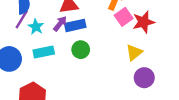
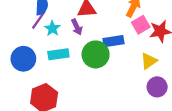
purple arrow: (60, 24) -> (77, 27), turned 112
blue rectangle: (75, 25) -> (113, 41), moved
green circle: (81, 50) -> (96, 54), size x1.5

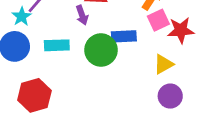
cyan star: (52, 28) -> (22, 17), moved

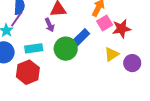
blue rectangle: (124, 36) -> (81, 37), turned -36
red hexagon: (34, 95) -> (28, 72), moved
purple circle: (170, 96) -> (132, 63), moved

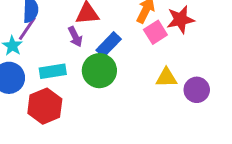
red star: (121, 29) -> (180, 20), moved
blue rectangle: (81, 37) -> (109, 45), moved
yellow triangle: (112, 54) -> (166, 78), turned 35

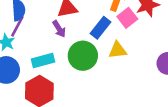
blue rectangle: (109, 45) -> (101, 28), moved
yellow triangle: (166, 78) -> (118, 50), moved

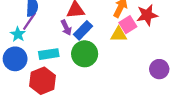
blue rectangle: (101, 28) -> (83, 30), moved
yellow triangle: (118, 50) -> (119, 34), moved

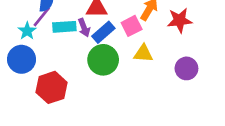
pink square: (128, 25) -> (132, 26), moved
yellow triangle: (119, 34) -> (143, 53), moved
cyan rectangle: (49, 54) -> (64, 27), moved
purple circle: (159, 69) -> (186, 68), moved

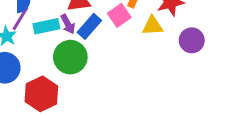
yellow triangle: (143, 53) -> (153, 26), moved
green circle: (103, 60) -> (70, 57), moved
purple circle: (186, 68) -> (192, 40), moved

